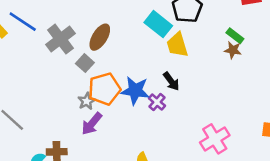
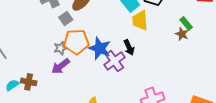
purple cross: (157, 102) -> (114, 61), size x1.5

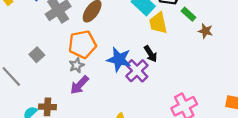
gray square: (66, 18) -> (37, 55), moved
green rectangle: (186, 23) -> (188, 14), moved
orange pentagon: (76, 42) -> (82, 44), moved

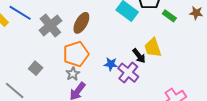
yellow trapezoid: (158, 23) -> (153, 48), moved
brown star: (206, 31) -> (196, 13), moved
blue star: (119, 59) -> (111, 64), size x0.6

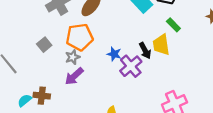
green rectangle: (169, 16) -> (173, 25), moved
gray square: (36, 68) -> (44, 45), moved

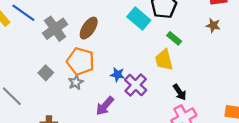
orange pentagon: (80, 37) -> (81, 61), turned 30
black arrow: (145, 51) -> (180, 92), moved
purple arrow: (74, 76) -> (105, 106), moved

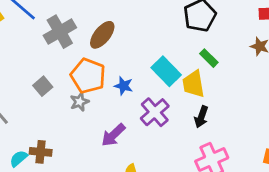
cyan rectangle: (139, 19) -> (166, 71), moved
blue star: (117, 75) -> (124, 86), moved
black arrow: (180, 92) -> (201, 117), moved, turned 49

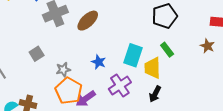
cyan rectangle: (166, 71) -> (133, 55), turned 55
orange pentagon: (88, 76) -> (69, 91), moved

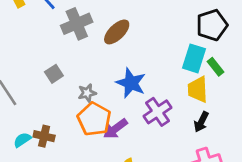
cyan rectangle: (133, 55) -> (194, 58), moved
blue star: (99, 62) -> (131, 83), size x1.6

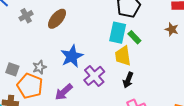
gray cross: (77, 24) -> (26, 16), size x0.6
gray square: (54, 74) -> (12, 69), moved, turned -32
blue star: (131, 83) -> (72, 56), turned 30
orange pentagon: (94, 119) -> (30, 86), moved

